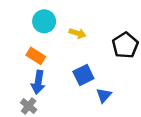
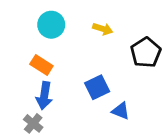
yellow arrow: (77, 33) -> (103, 29), moved
blue triangle: (104, 95) -> (121, 111), turned -49

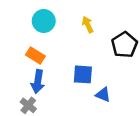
yellow arrow: (103, 29) -> (88, 25), turned -133
blue square: (97, 87) -> (83, 74), turned 30

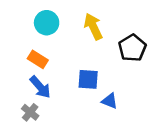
yellow arrow: (88, 25) -> (93, 26), size x1.5
blue arrow: (38, 82) -> (40, 87), turned -50

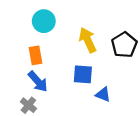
yellow arrow: (93, 26) -> (88, 40), moved
orange rectangle: (38, 59) -> (36, 55), turned 48

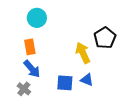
yellow arrow: (88, 40) -> (83, 53), moved
blue square: (83, 74) -> (65, 83), moved

